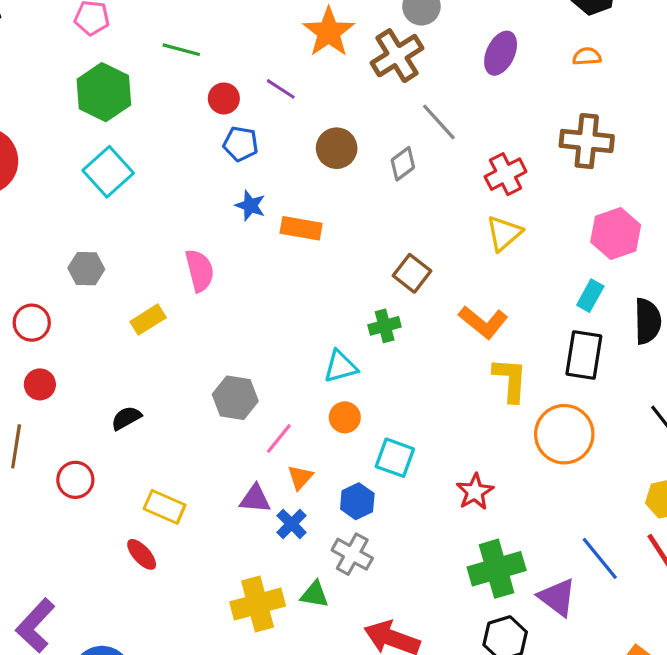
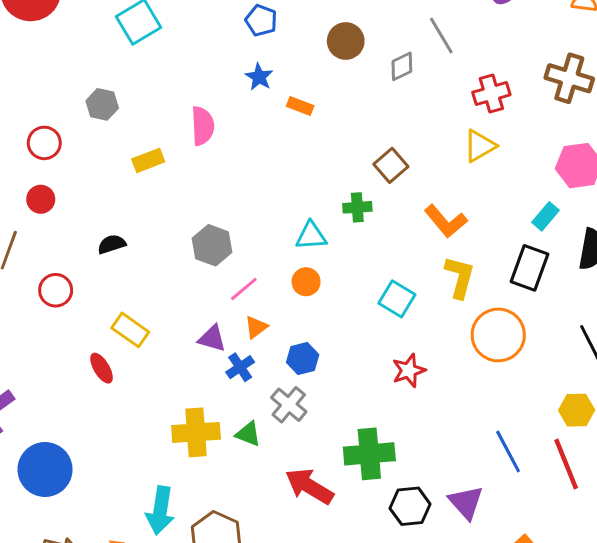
orange rectangle: (301, 228) -> (300, 106), size x0.7
cyan square: (395, 458) -> (397, 299), moved
green cross: (497, 569) -> (369, 454), moved
purple triangle: (557, 597) -> (466, 502), moved

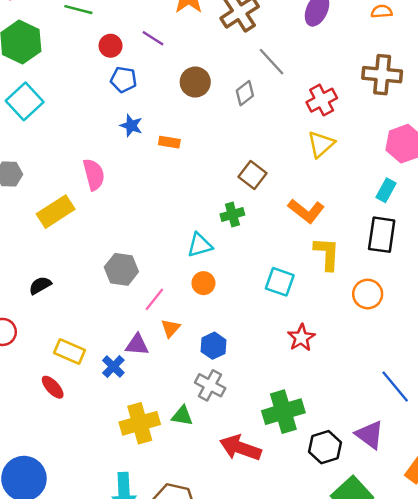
yellow rectangle: (148, 160) -> (56, 212), size x1.4
orange circle: (498, 335) -> (368, 294), size x0.7
blue cross: (240, 367) -> (113, 367), moved

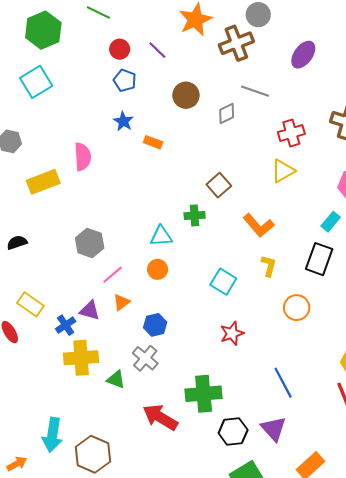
gray line: (271, 62) -> (255, 91), turned -40
yellow L-shape: (327, 254) -> (269, 266), size x0.7
blue line: (395, 387) -> (283, 383), moved
yellow cross: (140, 423) -> (81, 358), moved

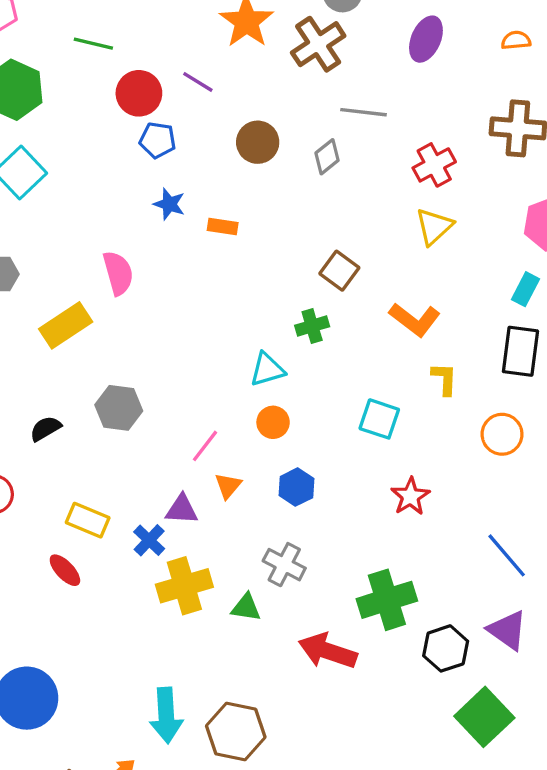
red circle: (120, 49) -> (139, 93), size x1.4
gray hexagon: (90, 243) -> (119, 408), moved
blue hexagon: (155, 325) -> (296, 487), moved

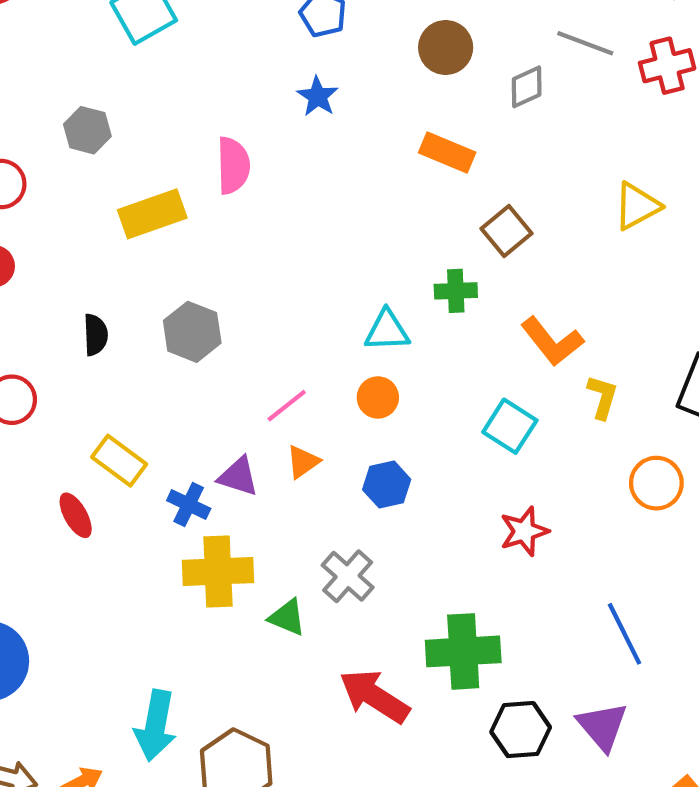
red cross: (434, 165) -> (667, 66), moved
orange rectangle: (223, 227) -> (447, 153), moved, size x1.4
orange L-shape: (415, 320) -> (552, 341), moved
black semicircle: (45, 429) -> (95, 335), turned 104
blue cross: (149, 540) -> (189, 504), turned -32

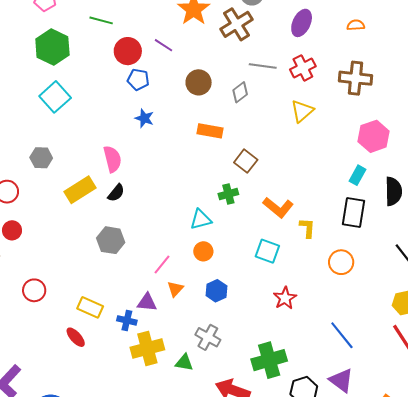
yellow triangle: (637, 206) -> (302, 111), moved
black semicircle: (95, 335) -> (116, 193), moved, turned 54

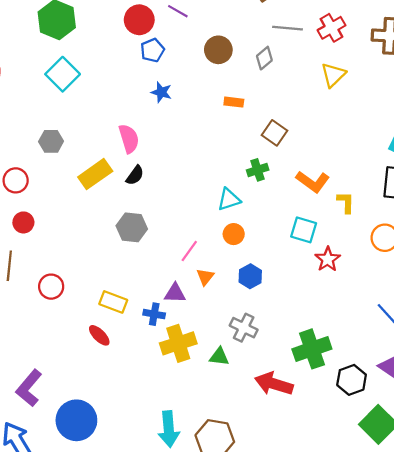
blue pentagon: (138, 80) -> (152, 50), turned -30
orange rectangle: (210, 131) -> (234, 102), size x0.7
red star: (285, 298) -> (328, 259), moved

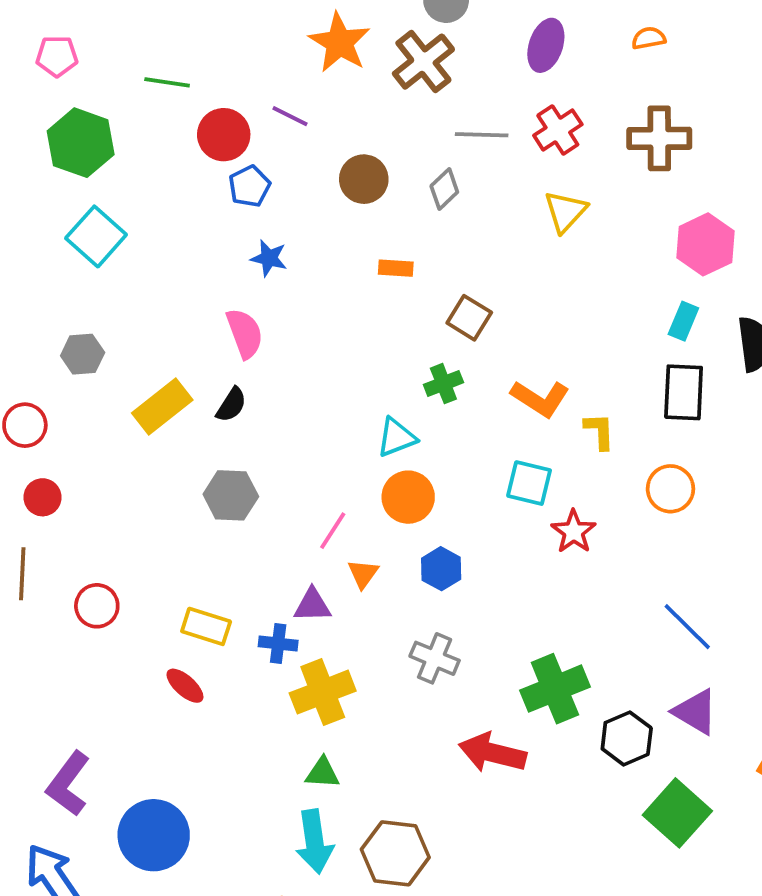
pink semicircle: (129, 139) -> (245, 333), moved
orange circle: (234, 234) -> (408, 497), size x1.4
green triangle: (219, 357) -> (322, 773), moved

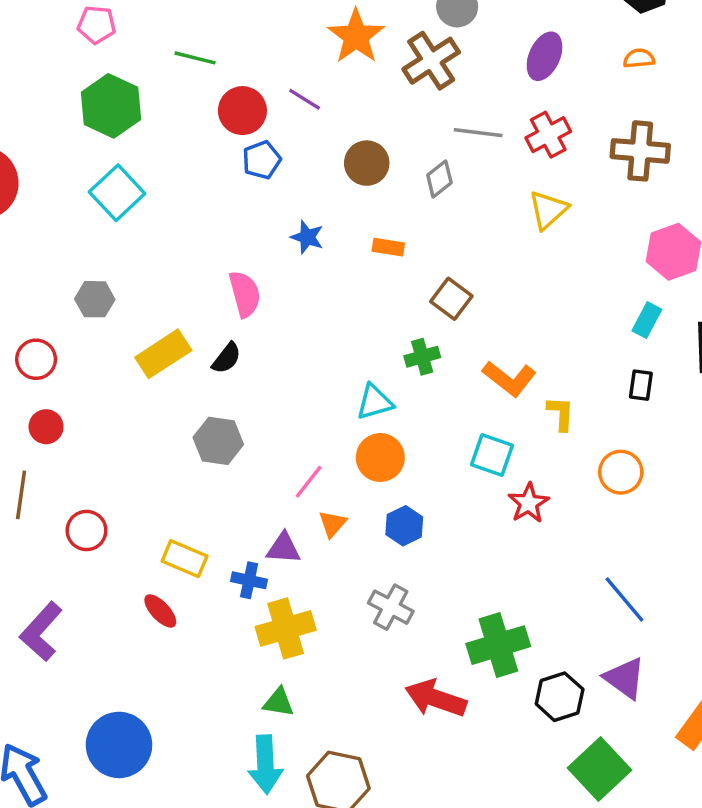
blue star: (269, 258) -> (307, 237), moved
black rectangle: (684, 392) -> (641, 385), size x0.6
purple L-shape: (68, 784) -> (41, 632), moved

